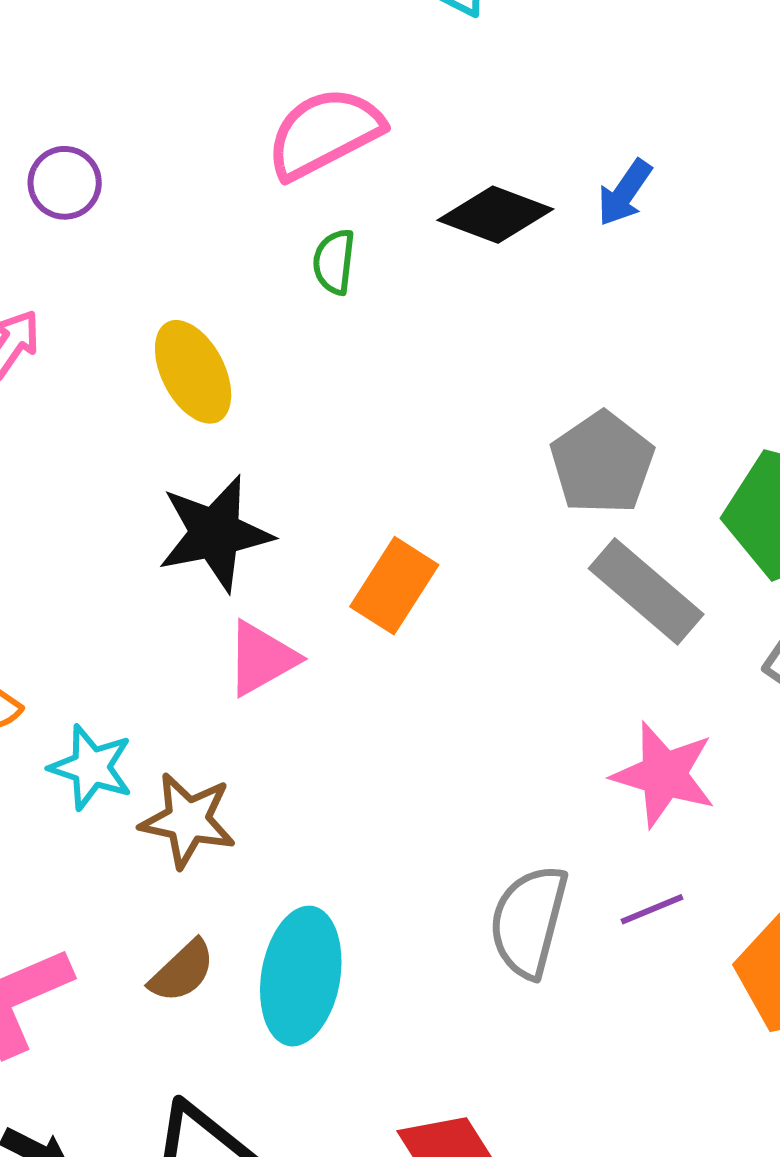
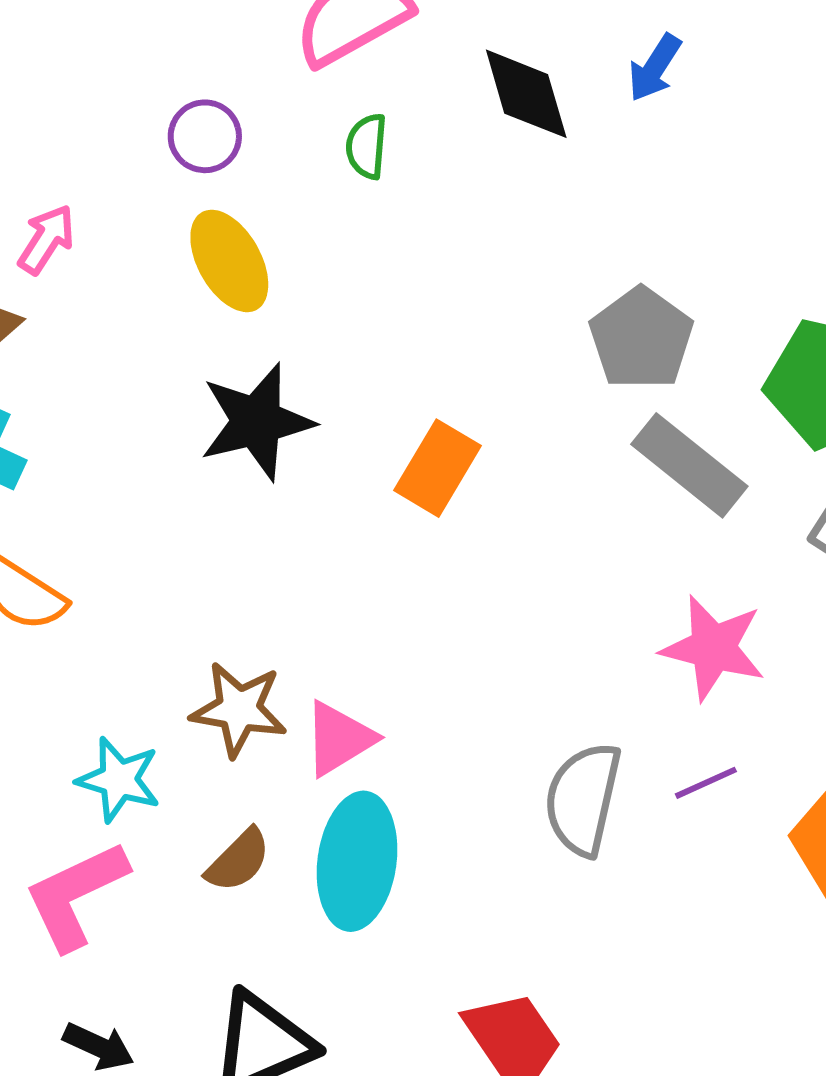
purple circle: (65, 183) -> (205, 136), moved
black diamond: (495, 215) -> (526, 94), turned 55
pink triangle: (262, 658) -> (339, 739), moved
cyan star: (91, 767) -> (119, 780), moved

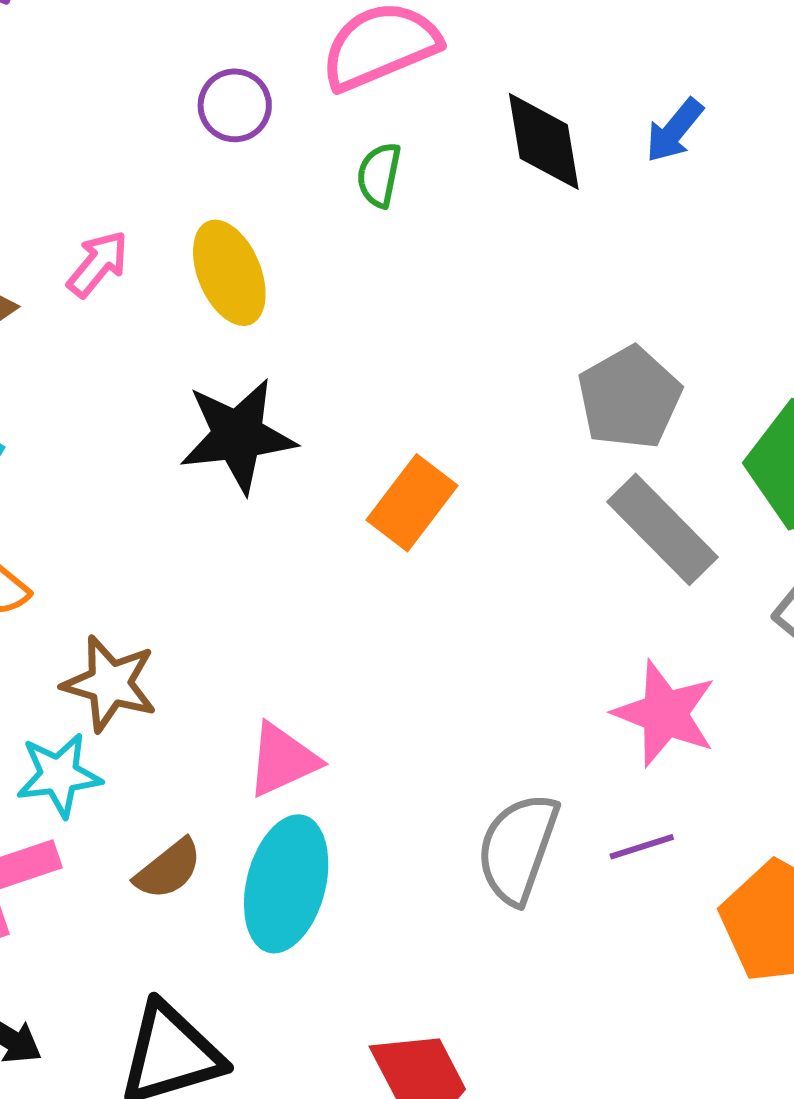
purple circle: (205, 136) -> (235, 105), moved
pink arrow: (46, 239) -> (98, 264), moved
brown star: (239, 709) -> (110, 684), moved
cyan star: (119, 780) -> (59, 775), turned -30

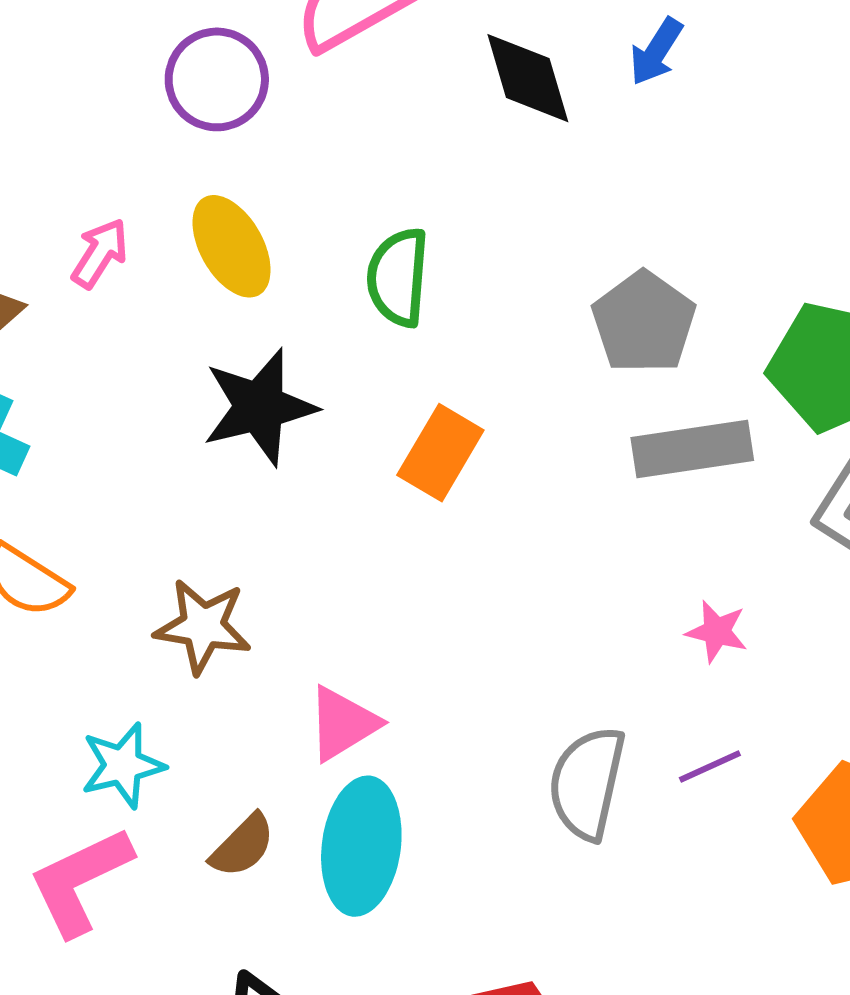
purple circle: (235, 105) -> (217, 79), size x1.4
green semicircle: (379, 175) -> (398, 277), moved, size x1.5
gray rectangle: (662, 529) -> (692, 449), turned -47
brown star: (110, 684) -> (203, 626), moved
pink star: (665, 714) -> (717, 632), size x0.6

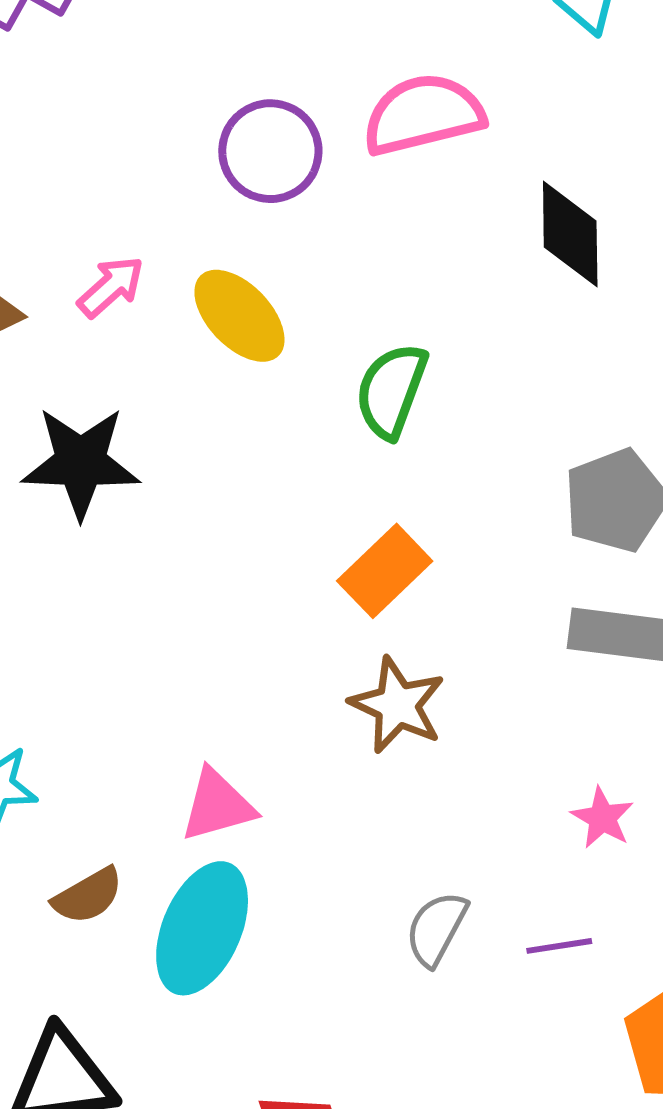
yellow ellipse: (232, 246) -> (239, 316), turned -30
black star: (259, 407) -> (81, 462), moved
brown star: (203, 626) -> (397, 705), moved
gray semicircle: (587, 783) -> (436, 929), size x0.7

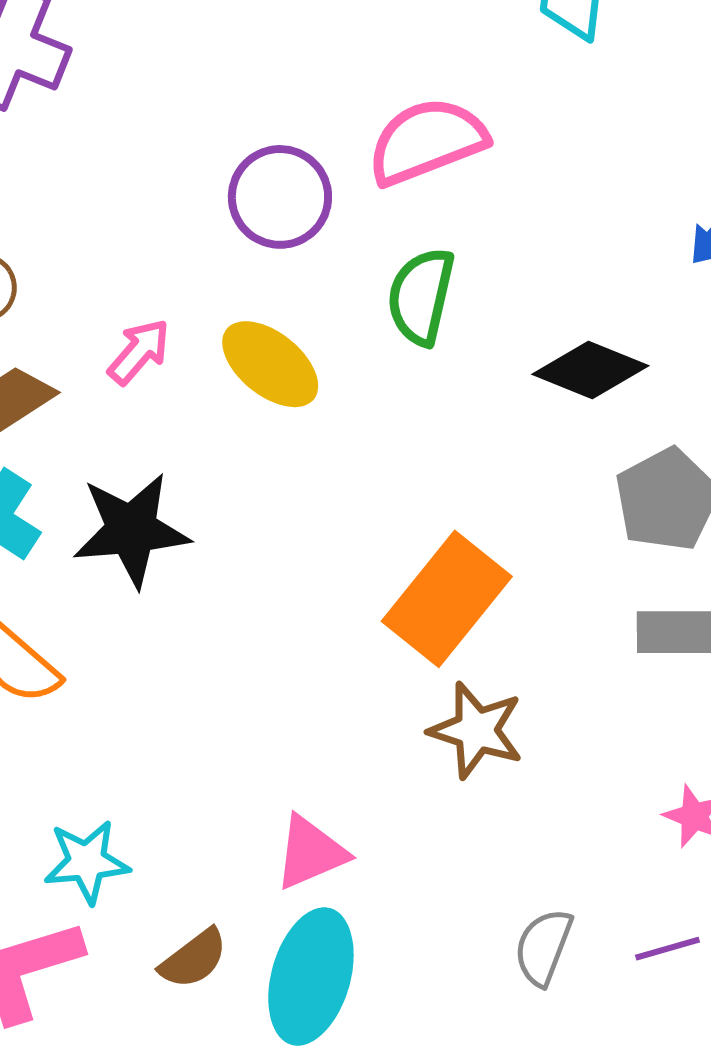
black diamond: (570, 234) -> (590, 370), moved, turned -60
green semicircle: (391, 391) -> (421, 296), moved
orange rectangle: (385, 571) -> (447, 599), size x1.4

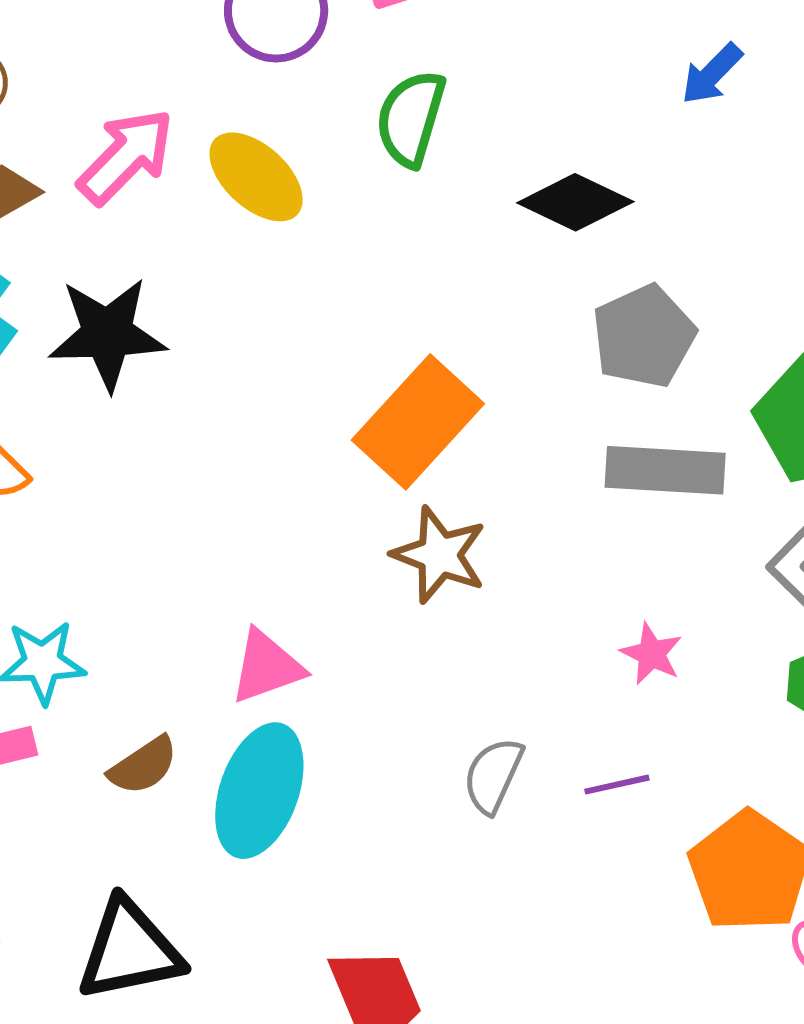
pink arrow: (139, 352) -> (126, 156), size x1.5

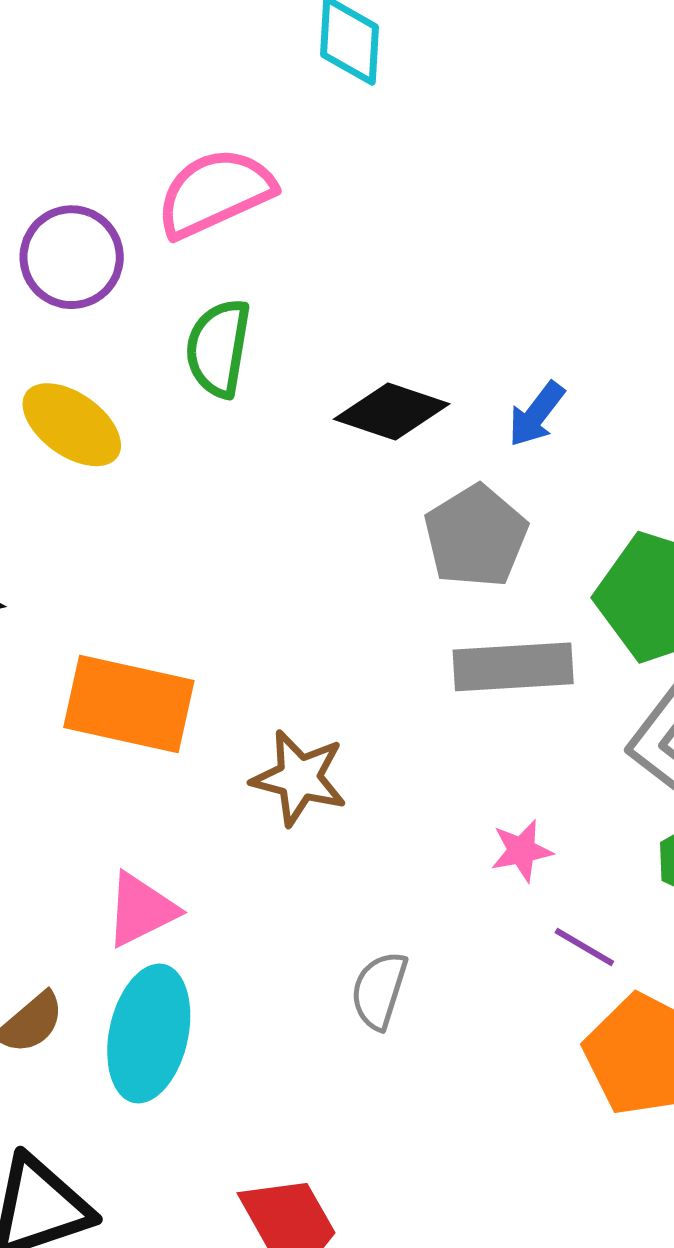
blue arrow: (712, 74) -> (536, 414), moved
orange rectangle: (418, 422) -> (129, 704), moved, turned 67
pink star: (651, 654) -> (522, 851), turned -30
purple line: (617, 785) -> (584, 947), moved, turned 50

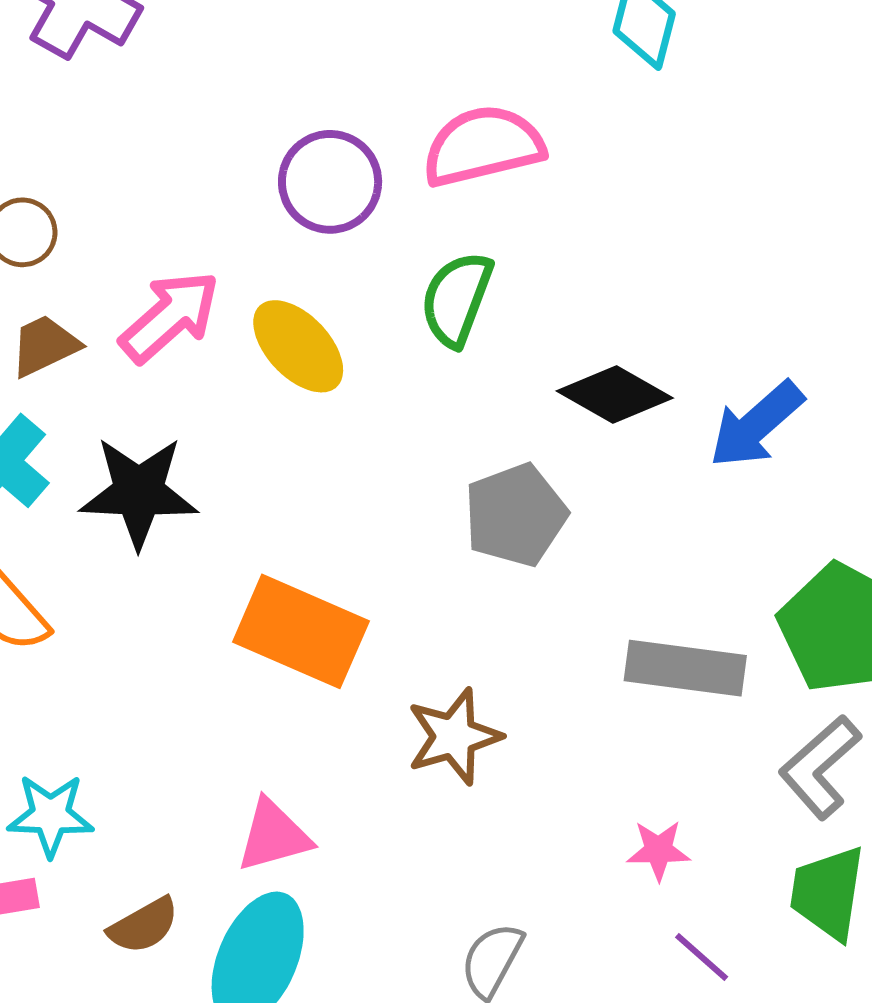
blue arrow: (536, 414) -> (756, 425), size x1.5
gray pentagon: (476, 536) -> (516, 515), moved
brown star: (299, 778) -> (454, 736), turned 30

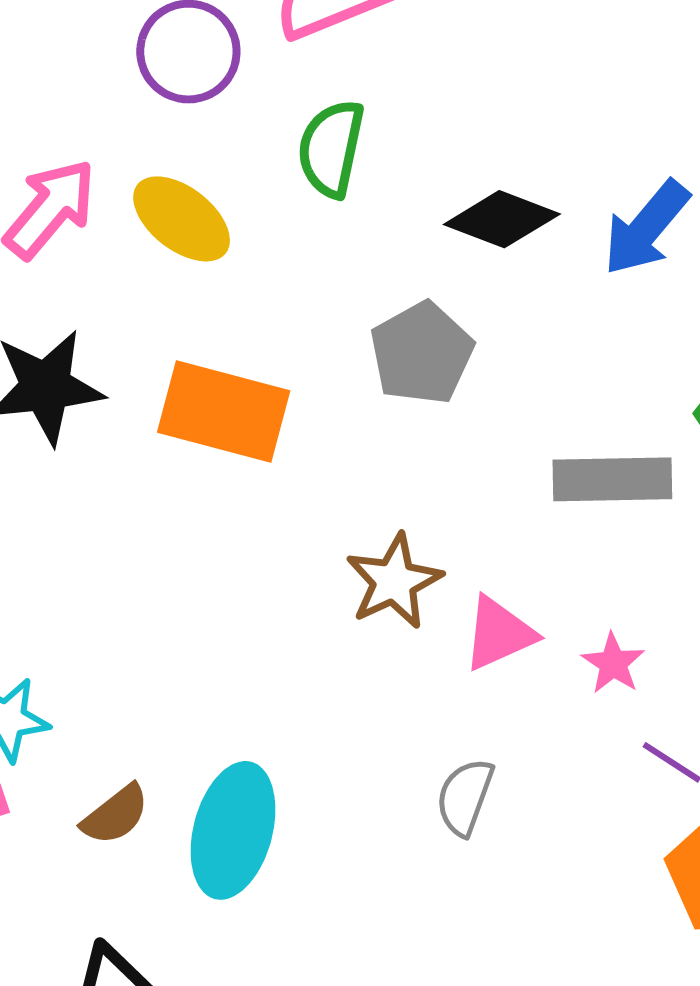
orange rectangle: (301, 631) -> (224, 411), moved
pink triangle: (274, 836) -> (499, 634), moved
pink star: (658, 850) -> (613, 663), turned -30

